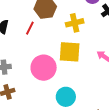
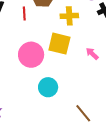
red line: (30, 28) -> (24, 13), turned -40

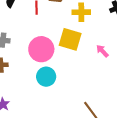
cyan circle: (48, 87) -> (46, 77), moved

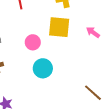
pink circle: (41, 49) -> (33, 42), size x0.6

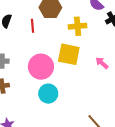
pink circle: (33, 42) -> (41, 67), size x1.6

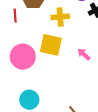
cyan circle: (48, 94) -> (29, 100), moved

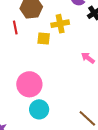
yellow square: (51, 45) -> (44, 39), moved, size x0.6
pink circle: (23, 57) -> (29, 84), moved

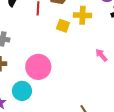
cyan circle: (39, 109) -> (22, 91), moved

